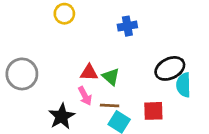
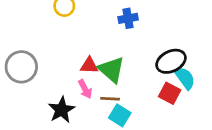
green triangle: (111, 77) -> (111, 70), size x1.5
cyan semicircle: (184, 85) -> (185, 78), turned 145
red square: (153, 111) -> (170, 93), moved, turned 30

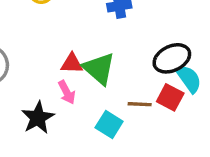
brown line: (110, 99) -> (140, 104), moved

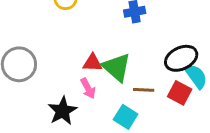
brown line: (140, 104) -> (144, 90), moved

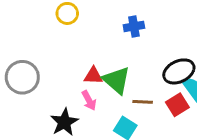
red square: (180, 93) -> (177, 105), turned 30

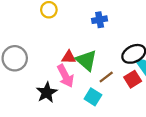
pink arrow: (89, 100) -> (65, 76), size x1.5
brown line: (143, 102) -> (106, 77), turned -40

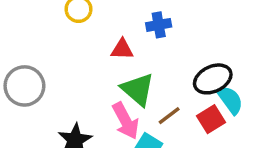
red triangle: (69, 57) -> (122, 49), moved
pink arrow: (65, 76) -> (126, 121), moved

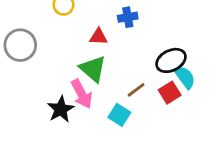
gray circle: (24, 86) -> (20, 45), moved
green triangle: (138, 89) -> (93, 69), moved
pink arrow: (126, 121) -> (82, 94), moved

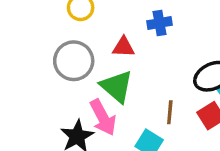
gray circle: (20, 45) -> (74, 61), moved
brown line: (136, 90) -> (170, 112), turned -48

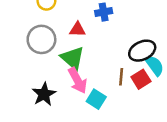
brown line: (170, 112) -> (121, 77), moved
pink arrow: (103, 117) -> (78, 80), moved

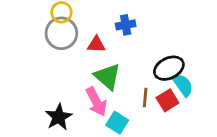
gray circle: (41, 39) -> (61, 33), moved
green triangle: (73, 58) -> (107, 77), moved

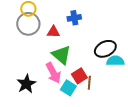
cyan semicircle: (183, 85) -> (115, 61), turned -54
brown line: (145, 97) -> (89, 83), moved
red square: (167, 100) -> (79, 76), moved

